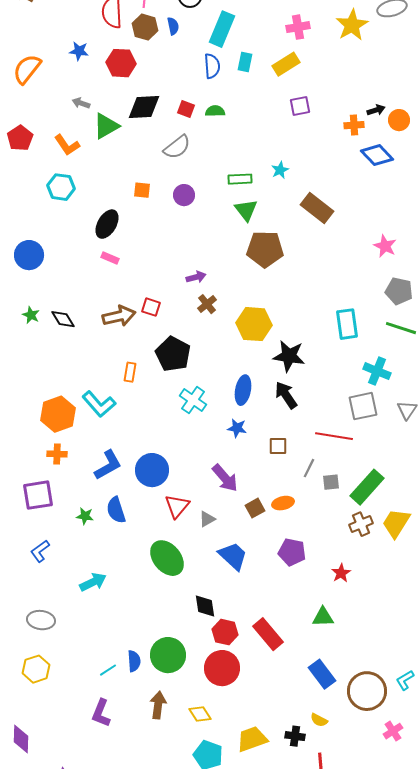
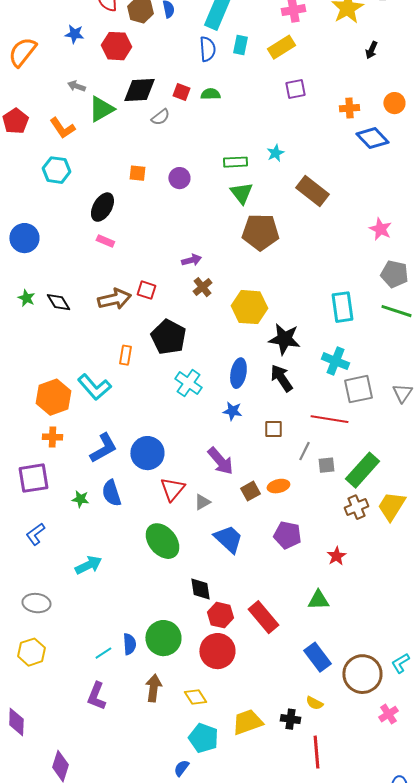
black arrow: (376, 110) -> (371, 50), moved, turned 132
gray semicircle: (177, 147) -> (160, 117), moved, size x0.7
cyan cross: (377, 371) -> (335, 361), moved

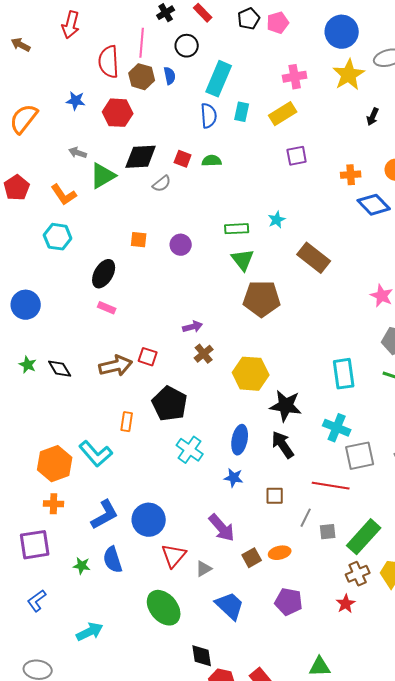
red star: (336, 556) -> (346, 604), moved

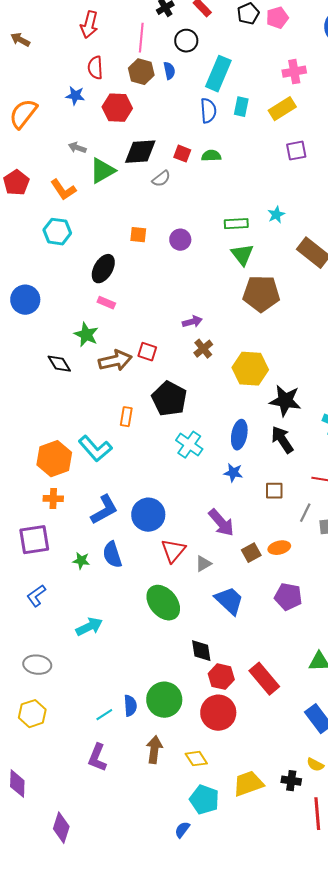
red arrow: (71, 25) -> (89, 25), moved
red semicircle: (109, 62) -> (95, 68), moved, size x0.7
green star: (28, 365) -> (86, 335), moved, size x1.4

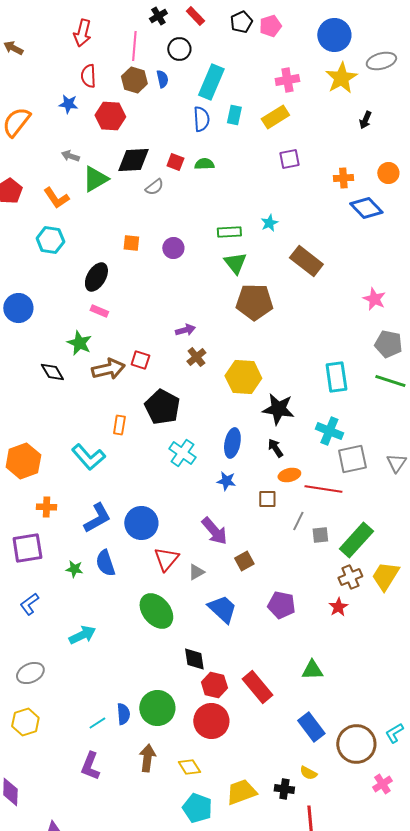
black arrow: (282, 440) -> (275, 448), size x0.7
orange hexagon: (54, 459) -> (23, 461), moved
orange ellipse: (279, 548) -> (289, 475), moved
gray ellipse: (37, 665) -> (30, 673), turned -32

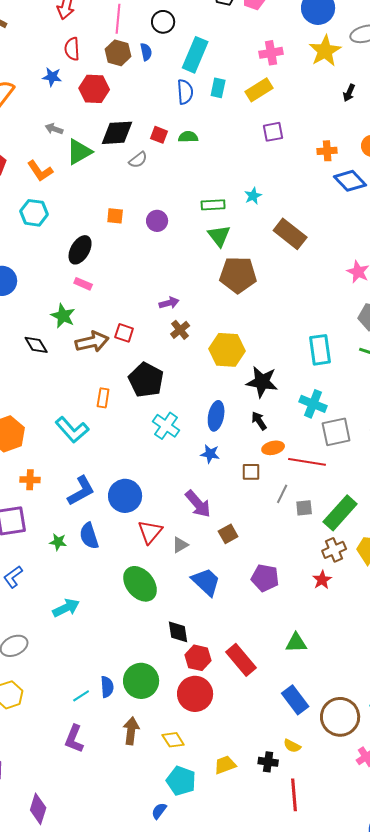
yellow trapezoid: (241, 792) -> (225, 765), size x0.7

